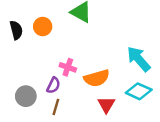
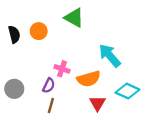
cyan arrow: (139, 59) -> (110, 56), moved
gray circle: (26, 96) -> (14, 89), moved

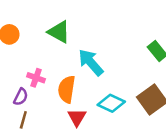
green triangle: (74, 18) -> (59, 32), moved
orange semicircle: (89, 79) -> (67, 89), turned 115

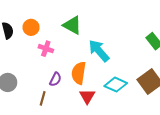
pink cross: (36, 78) -> (46, 49), moved
purple semicircle: (21, 97) -> (55, 79), moved

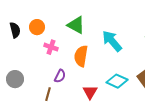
cyan arrow: (99, 51) -> (112, 41), moved
orange semicircle: (79, 73) -> (81, 56), moved

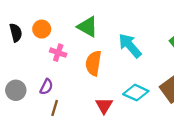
purple semicircle: (60, 76) -> (46, 87), moved

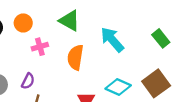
pink cross: (58, 53) -> (40, 47), turned -35

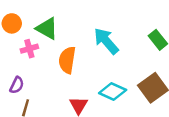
green triangle: (69, 21) -> (47, 28), moved

